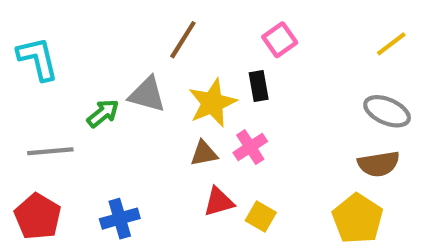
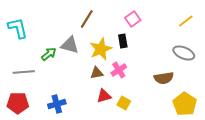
brown semicircle: (379, 164) -> (164, 78), moved
red pentagon: (38, 216) -> (18, 103), turned -30
yellow pentagon: (358, 219) -> (185, 104), moved

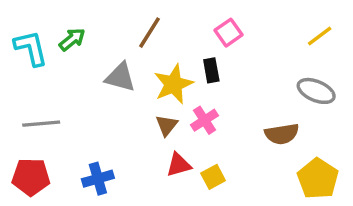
green arrow: (49, 54) -> (72, 39), moved
brown triangle: (97, 73) -> (167, 125), turned -40
yellow square: (124, 103) -> (213, 177), turned 32

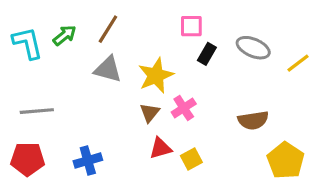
brown line: (149, 33) -> (108, 29), moved
pink square: (229, 33) -> (191, 26), moved, turned 35
yellow line: (320, 36) -> (298, 63), moved
black rectangle: (211, 70) -> (207, 54), moved, turned 40
gray ellipse: (316, 91) -> (253, 48), moved

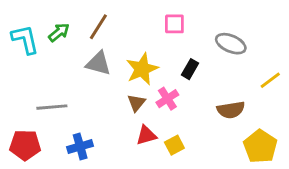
black rectangle: (207, 54) -> (190, 69), moved
yellow line: (298, 63) -> (270, 80), moved
gray line: (37, 111) -> (52, 107), moved

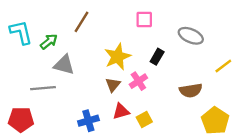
green arrow: (59, 32) -> (49, 42), moved
gray triangle: (98, 63) -> (64, 65), moved
blue cross: (80, 146) -> (88, 121), moved

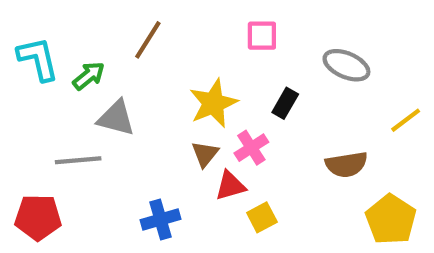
red triangle: (121, 111) -> (230, 186), moved

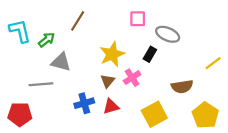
gray ellipse: (346, 65) -> (168, 34), moved
red triangle: (230, 186) -> (111, 106), moved
yellow square: (262, 217) -> (154, 114), moved, size x1.6
blue cross: (161, 219) -> (84, 103), moved

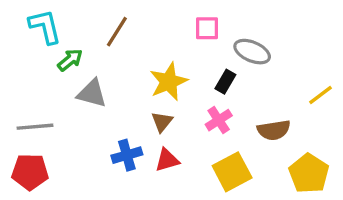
cyan L-shape: (20, 31) -> (45, 27), moved
pink cross: (132, 78) -> (219, 120), moved
gray line: (41, 84) -> (35, 127), moved

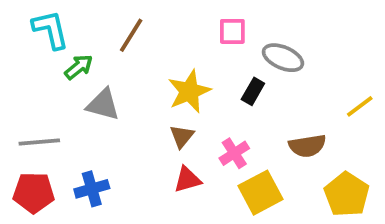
pink cross: (219, 120) -> (234, 153), moved
blue cross: (127, 155) -> (92, 189), moved

